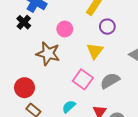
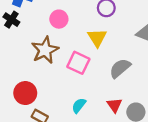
brown star: (48, 54) -> (45, 50), turned -30
pink square: (83, 79) -> (78, 63), moved

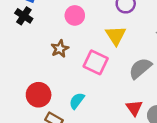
brown star: (45, 50) -> (60, 49), size x0.6
cyan semicircle: (79, 106) -> (77, 101), moved

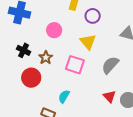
black cross: (24, 16) -> (24, 50), moved
red circle: (39, 95) -> (31, 78), moved

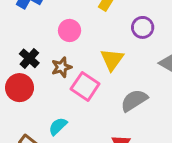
purple circle: (93, 16) -> (143, 27), moved
black cross: (24, 50) -> (29, 58), moved
brown star: (46, 58) -> (62, 67), moved

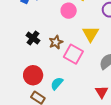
pink circle: (70, 30) -> (69, 11), moved
red circle: (20, 88) -> (33, 75), moved

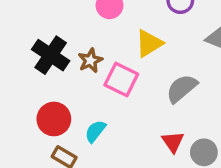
yellow triangle: (91, 34) -> (149, 43), turned 30
black cross: (33, 38) -> (51, 55), size x1.5

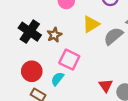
pink square: (121, 80) -> (69, 60), moved
gray semicircle: (182, 88) -> (113, 36), moved

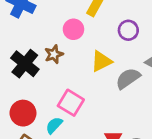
brown star: (54, 35) -> (54, 54), moved

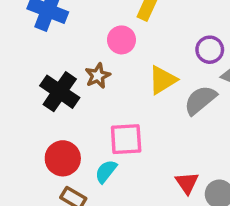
purple circle: (128, 30) -> (210, 50), moved
pink square: (71, 103) -> (126, 139), turned -30

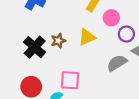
pink circle: (121, 40) -> (111, 18), moved
yellow triangle: (163, 80) -> (87, 37), moved

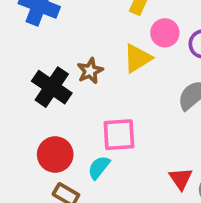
pink circle: (111, 18) -> (165, 33), moved

